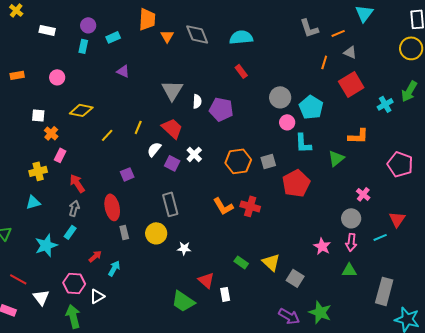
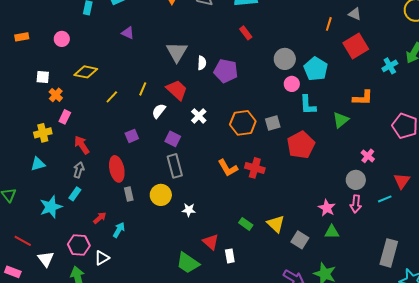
purple square: (172, 163) -> (173, 139), moved
green triangle: (349, 270) -> (332, 232), moved

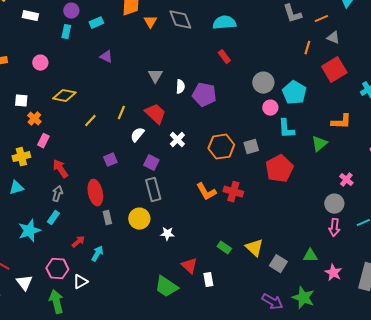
gray triangle: (177, 52) -> (155, 76), size x0.7
pink star: (327, 208) -> (333, 273), moved

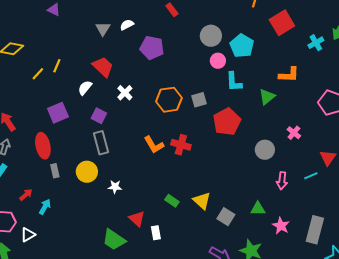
white semicircle: (180, 87) -> (127, 25), moved, turned -120
yellow line: (121, 113) -> (57, 66), moved
purple square: (110, 160) -> (58, 113), size x1.5
gray circle: (334, 204) -> (265, 150), moved

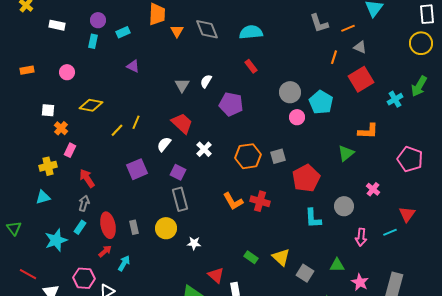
white semicircle: (127, 25) -> (206, 81), turned -32
cyan L-shape: (234, 82) -> (313, 218), moved
red ellipse: (43, 146) -> (108, 225), moved

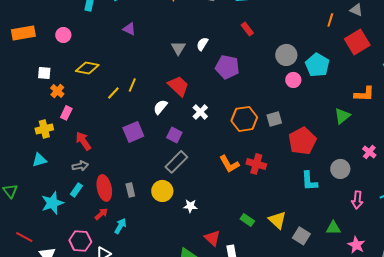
orange rectangle: (27, 70) -> (23, 33), size x1.6
gray rectangle: (180, 199) -> (176, 162), turned 60
gray arrow: (84, 203) -> (80, 166), turned 63

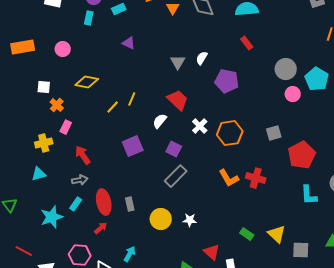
orange hexagon: (244, 119) -> (230, 133), moved
yellow circle: (162, 191) -> (161, 219), moved
cyan arrow: (120, 226) -> (130, 254), moved
gray square: (301, 236) -> (301, 250), turned -30

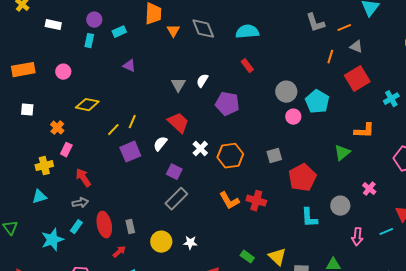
white square: (44, 87) -> (27, 110), moved
purple square: (133, 146) -> (130, 152), moved
red arrow: (101, 228) -> (119, 252), moved

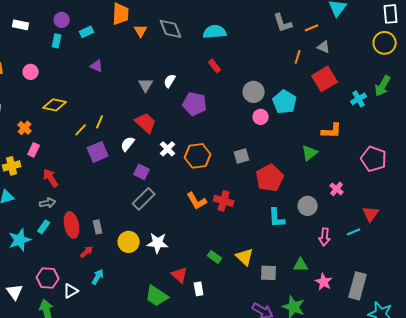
white star: (190, 243) -> (158, 243), size x1.5

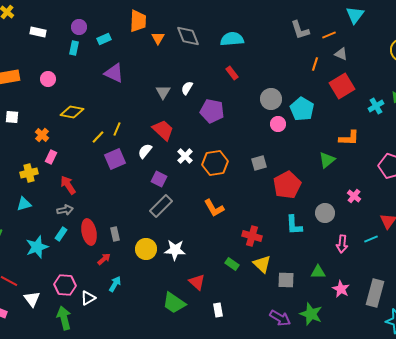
purple triangle: (97, 66) -> (114, 73), size x1.5
red cross: (224, 201) -> (252, 236), moved
white rectangle: (199, 289) -> (218, 310), moved

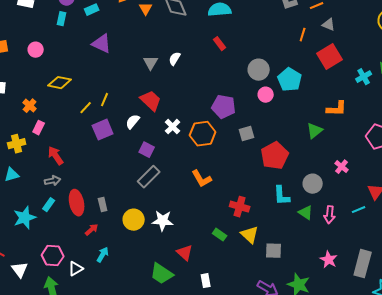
purple pentagon: (212, 111) -> (224, 107), moved
green triangle: (318, 272) -> (306, 213), moved, turned 35

